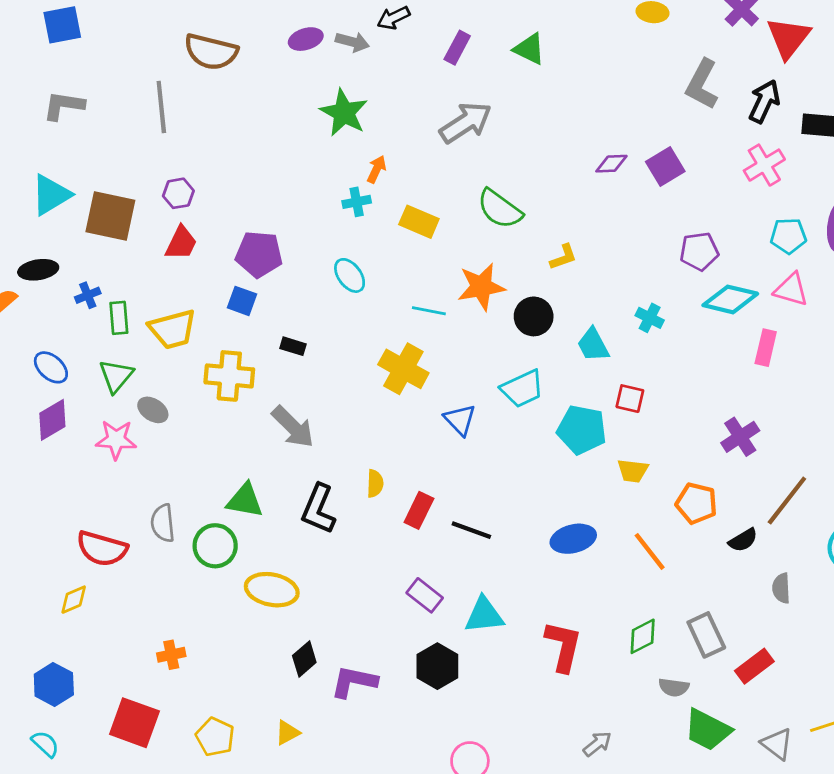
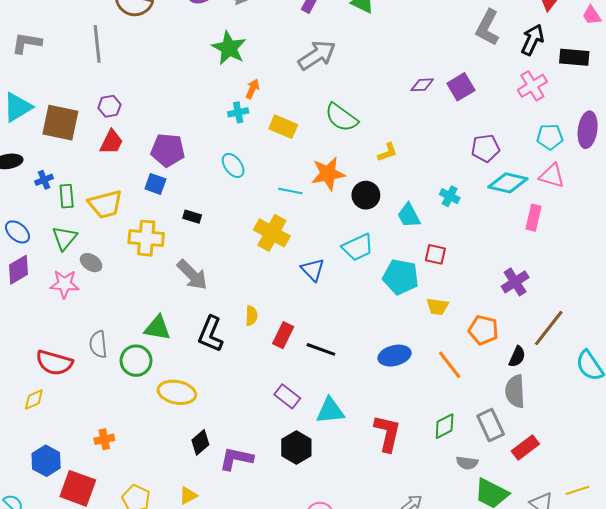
black semicircle: (743, 540) -> (517, 357), turned -35
gray semicircle: (781, 588) -> (515, 391), moved, size x1.5
blue hexagon: (54, 684) -> (46, 461), moved

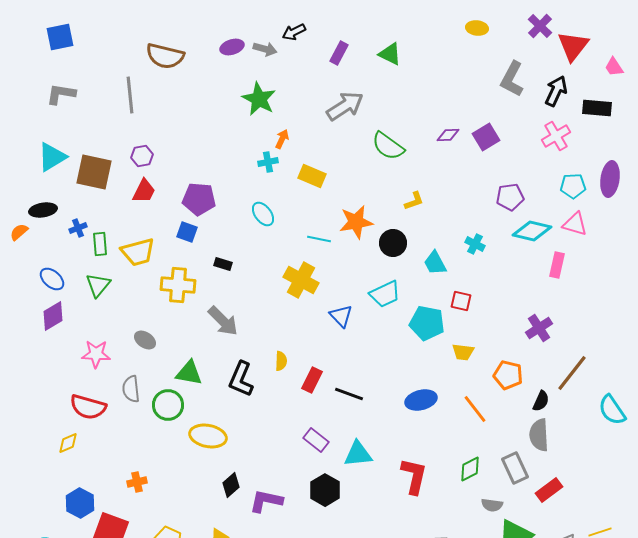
green semicircle: (341, 117) -> (388, 146), moved
gray ellipse: (91, 263) -> (145, 340), moved
pink star: (64, 284) -> (96, 354), moved

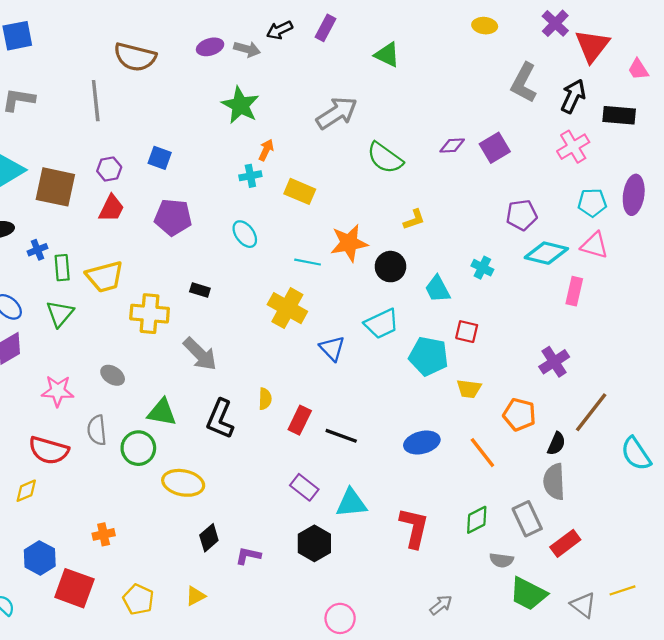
purple rectangle: (339, 53) -> (325, 28), moved
blue square: (187, 232) -> (160, 158), moved
purple L-shape: (266, 501) -> (248, 556), size x0.7

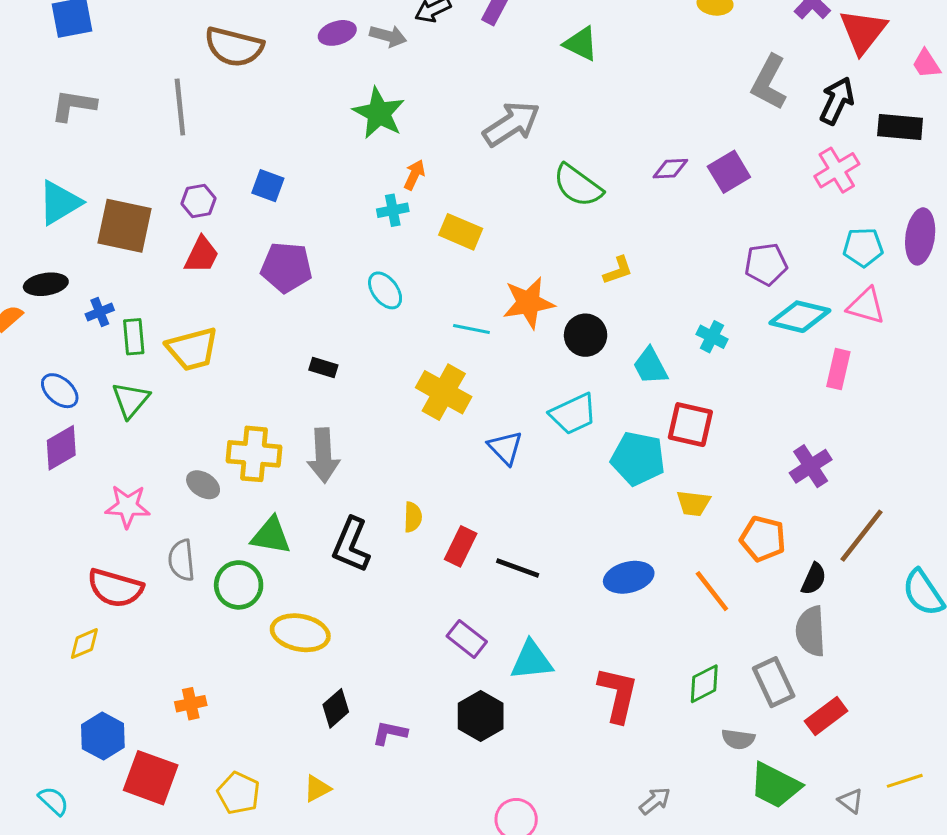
yellow cross: (150, 314) -> (254, 454), moved
red square: (467, 332) -> (690, 425), size x1.4
gray arrow: (200, 354) -> (323, 455), turned 42
gray triangle: (583, 605) -> (851, 801), size x0.7

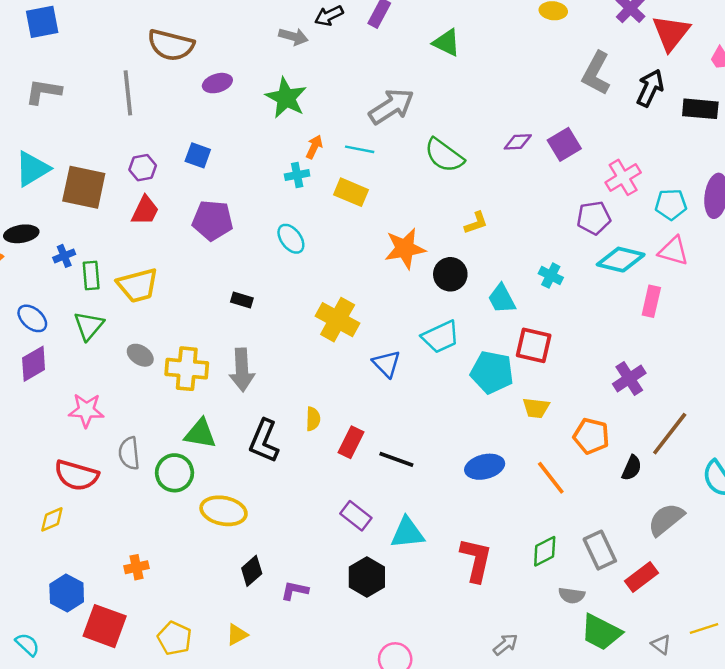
purple ellipse: (337, 33) -> (217, 83), moved
pink cross: (837, 170) -> (623, 177), moved
cyan line: (471, 329) -> (360, 149), moved
gray ellipse: (203, 485) -> (140, 355), moved
gray semicircle: (811, 631) -> (666, 519), moved, turned 54

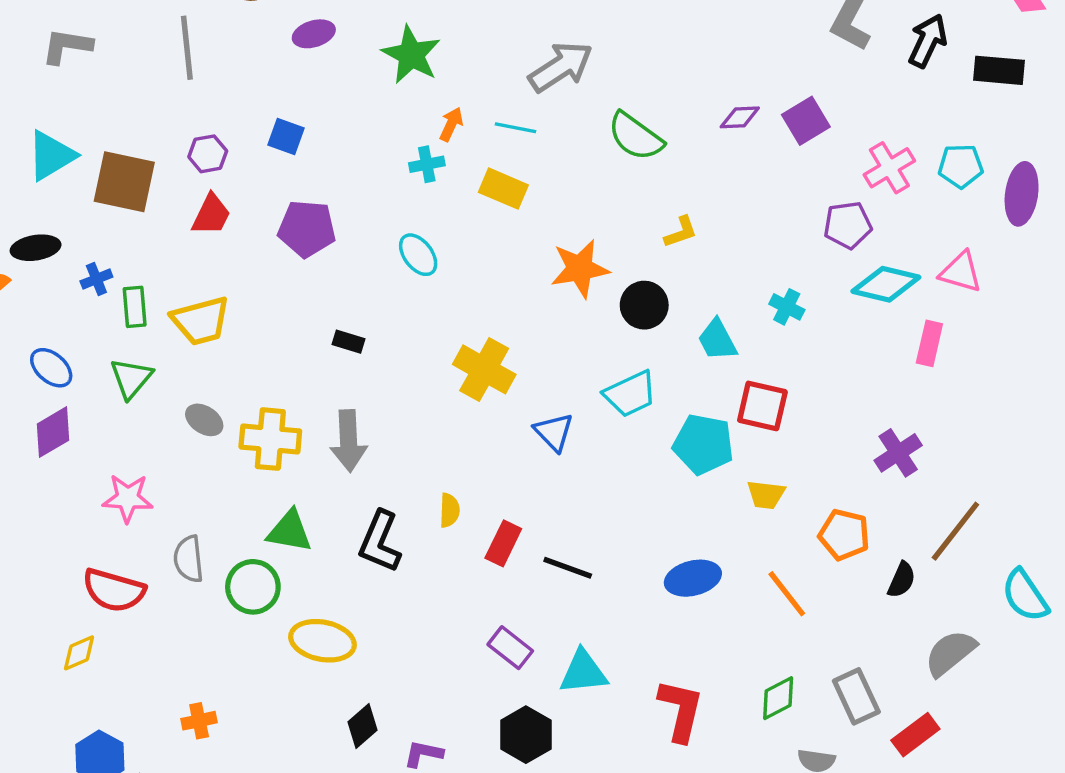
cyan pentagon: (671, 204) -> (961, 166), moved

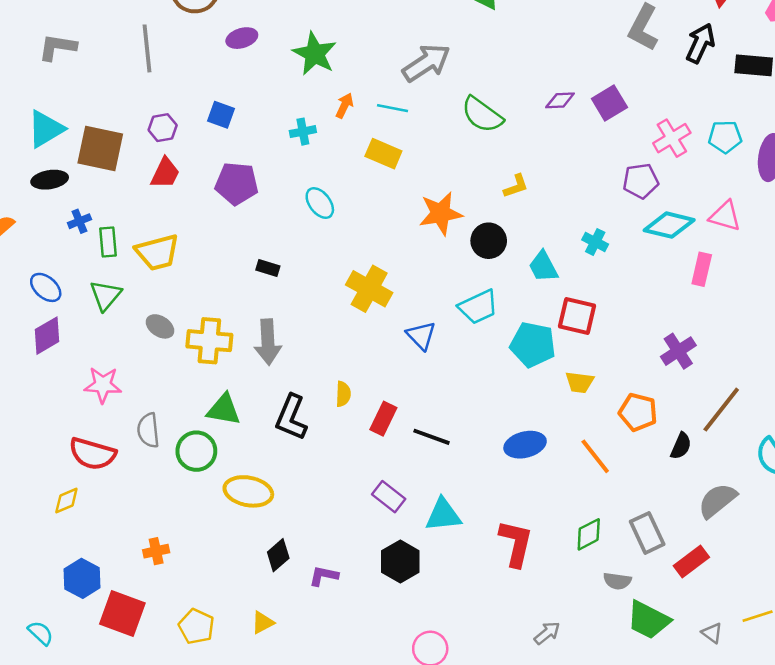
cyan cross: (427, 164) -> (303, 132), moved
black ellipse: (36, 248) -> (50, 180), moved

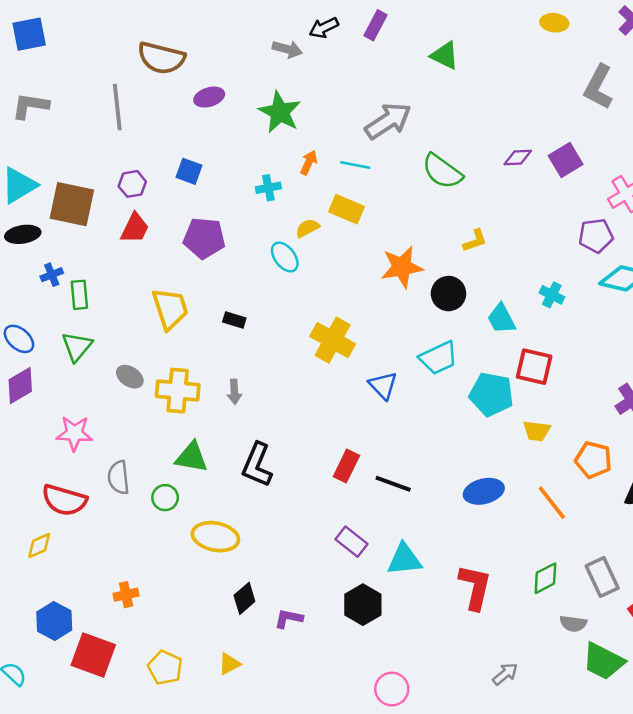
yellow trapezoid: (157, 252) -> (170, 309), moved, turned -93
gray arrow: (268, 342) -> (234, 392), size x0.6
yellow semicircle: (343, 394) -> (307, 228), moved, turned -120
green circle: (196, 451) -> (165, 498), size x0.7

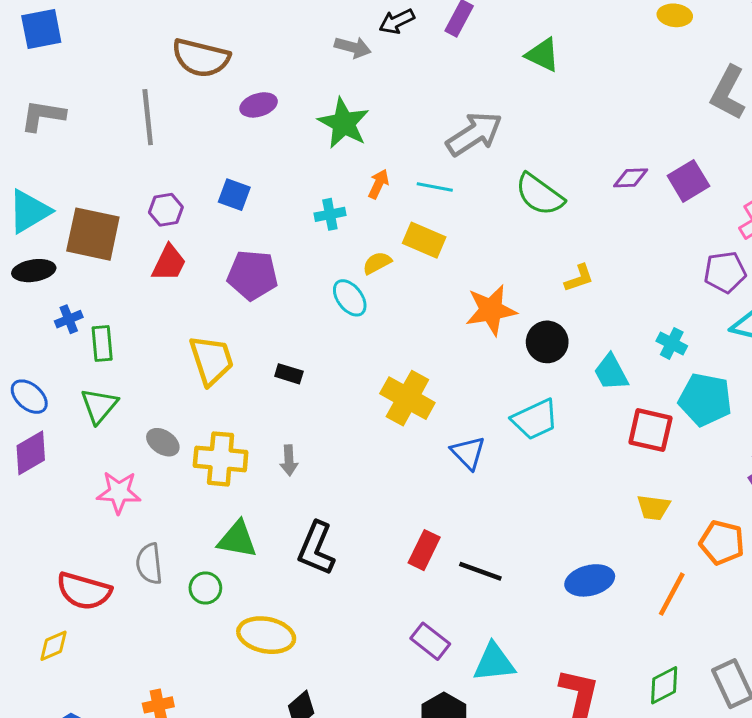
cyan pentagon: (491, 394) -> (705, 400), moved
pink star: (74, 433) -> (119, 492), moved
orange line: (552, 503) -> (672, 594), turned 66

